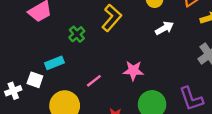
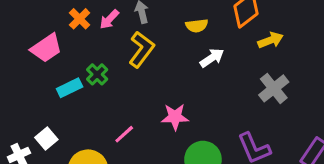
cyan rectangle: (54, 63) -> (70, 88), moved
white square: (35, 80) -> (46, 138), turned 35

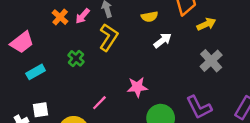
pink trapezoid: (46, 48) -> (22, 42), moved
cyan rectangle: (70, 88) -> (36, 72), moved
white square: (46, 138) -> (40, 110), turned 35

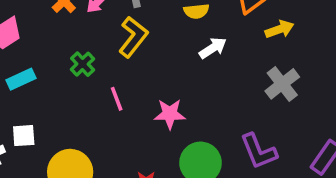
pink line: (99, 103) -> (117, 99), moved, turned -70

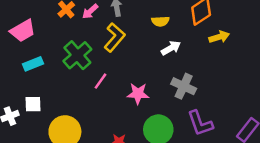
green cross: (83, 64) -> (77, 55), size x1.6
gray cross: (282, 84) -> (184, 86), moved, turned -30
pink line: (117, 99) -> (101, 81), turned 54

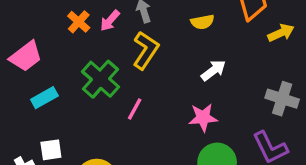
white arrow: (171, 48) -> (213, 70), moved
gray cross: (184, 86) -> (282, 99), moved
pink star: (138, 94) -> (203, 118), moved

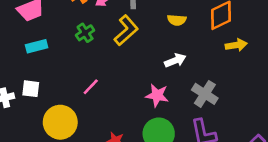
green cross: (100, 79) -> (85, 33), moved, size x0.6
gray cross: (282, 99) -> (205, 94), moved
pink line: (135, 109) -> (91, 87), moved

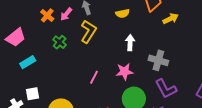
white arrow: (175, 60) -> (130, 43), turned -49
pink line: (91, 87) -> (94, 77), moved

